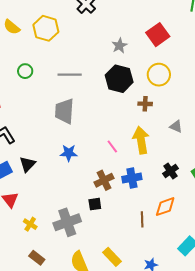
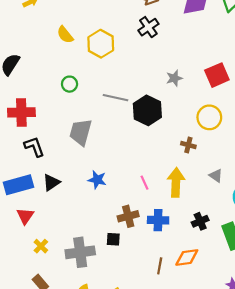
black hexagon: (119, 79) -> (147, 110), moved
gray trapezoid: (64, 111) -> (81, 132), moved

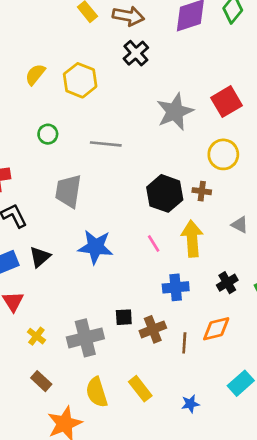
yellow semicircle: (65, 35) -> (35, 75), turned 84
gray star: (174, 78) -> (175, 112), size x1.8
black hexagon: (147, 110) -> (165, 193), moved
blue star: (97, 180) -> (96, 247), size x1.5
brown cross: (128, 216) -> (153, 329), moved

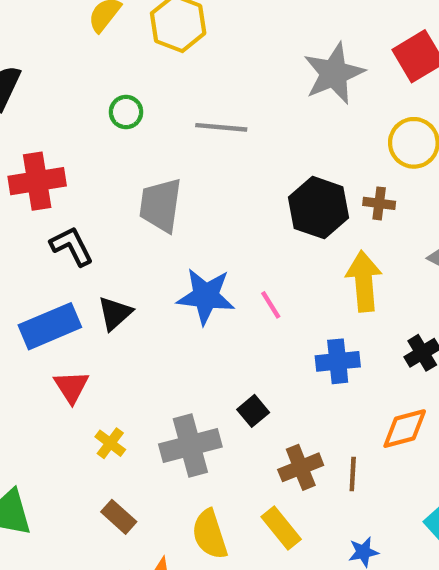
pink line: (154, 244) -> (271, 305), moved
black square: (124, 317) -> (253, 411), turned -36
brown cross: (153, 329) -> (301, 467), moved
brown line: (184, 343) -> (353, 474), moved

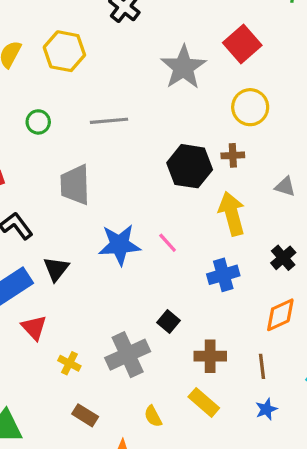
brown cross: (301, 467) -> (210, 356), turned 32
brown line: (353, 474) -> (262, 366), moved
yellow semicircle: (210, 534) -> (153, 416), size x0.6

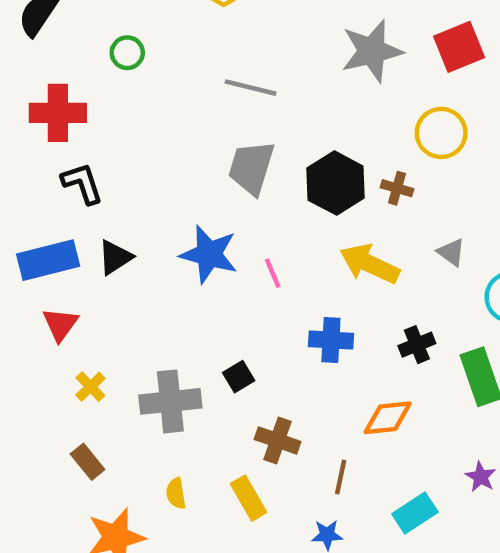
green circle: (38, 122) -> (127, 53), moved
gray trapezoid: (75, 185) -> (251, 168), moved
yellow arrow: (232, 214) -> (370, 264), turned -69

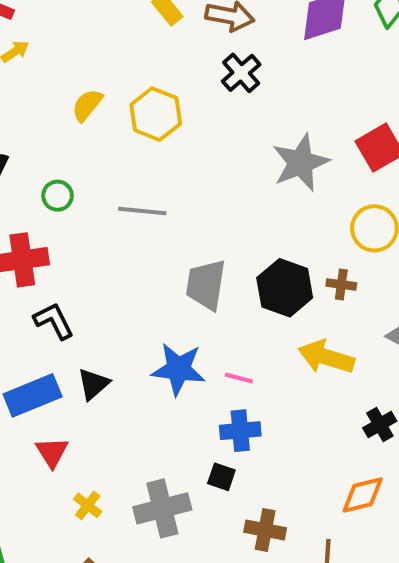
green circle: (127, 53) -> (58, 196), moved
gray line: (251, 88) -> (142, 211), moved
pink line: (273, 273) -> (239, 378), turned -44
blue cross: (331, 340) -> (240, 431), moved
black square: (239, 377) -> (221, 477), turned -32

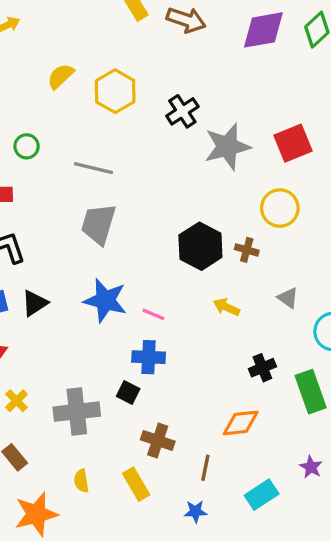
black cross: (241, 73) -> (182, 111), moved
gray trapezoid: (206, 285) -> (98, 224), moved
yellow arrow: (326, 357) -> (226, 307), size x0.6

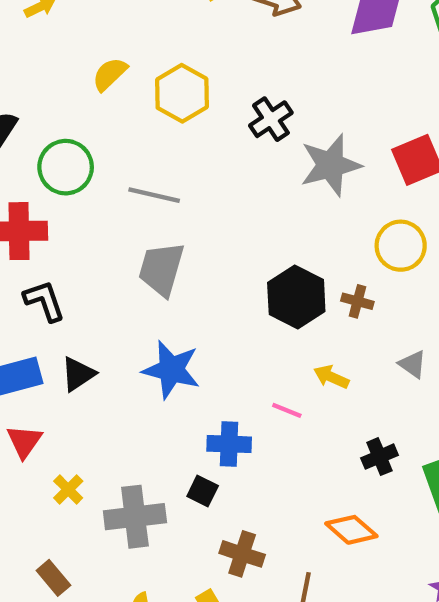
green circle: (27, 146) -> (66, 167), size x1.6
pink line: (153, 314) -> (287, 410), moved
yellow cross: (17, 401) -> (68, 490), moved
orange diamond: (241, 423) -> (351, 530), turned 48

